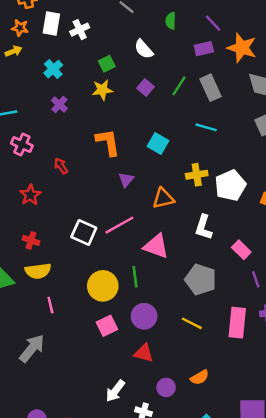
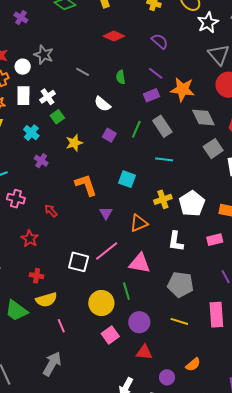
green square: (107, 64) -> (57, 117), moved
pink rectangle: (241, 250) -> (215, 240), moved, turned -49

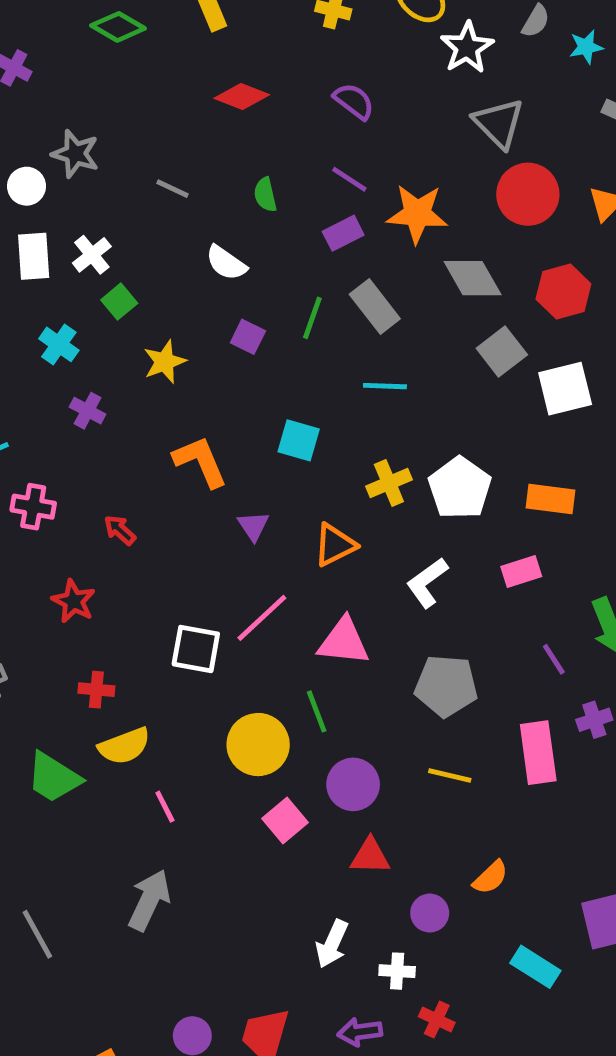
white L-shape: (176, 241) -> (427, 583), turned 50

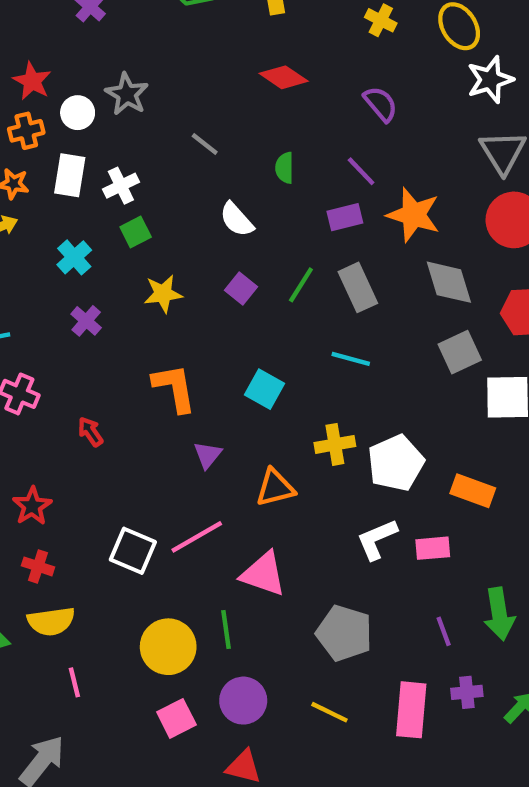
white L-shape: (427, 583) -> (377, 539), moved
red star: (74, 601) -> (32, 506), moved

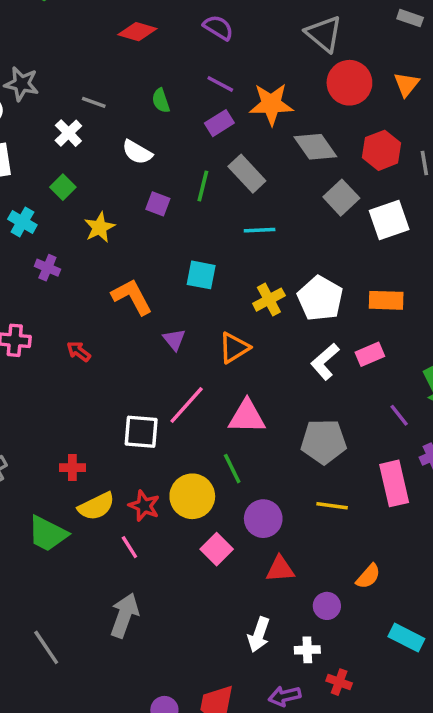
white cross: (121, 186) -> (68, 133), moved
red star: (32, 506) -> (144, 506), moved

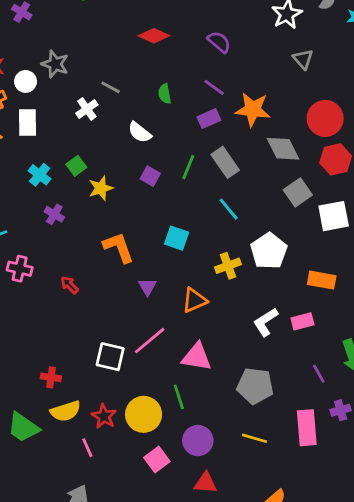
gray triangle: (324, 34) -> (303, 59), size x0.7
red circle: (349, 83) -> (325, 118), moved
green square: (63, 187) -> (76, 166), moved
cyan line: (260, 230) -> (229, 209), turned 45
white pentagon: (320, 298) -> (269, 251), moved

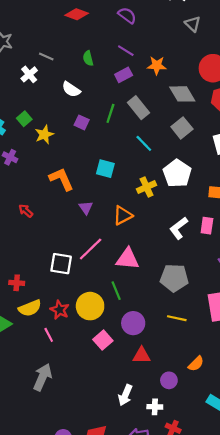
orange star: (253, 109) -> (157, 65), size x0.7
gray square: (298, 192) -> (182, 128), moved
pink rectangle: (302, 321) -> (207, 226), turned -63

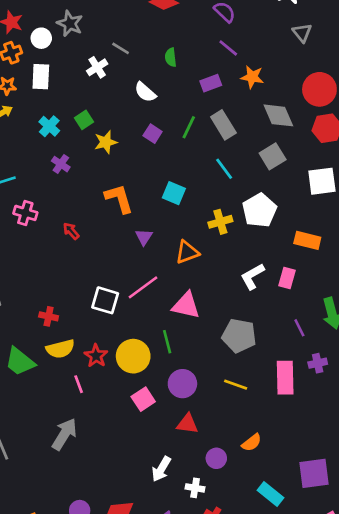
purple line: (126, 51) -> (228, 48), moved

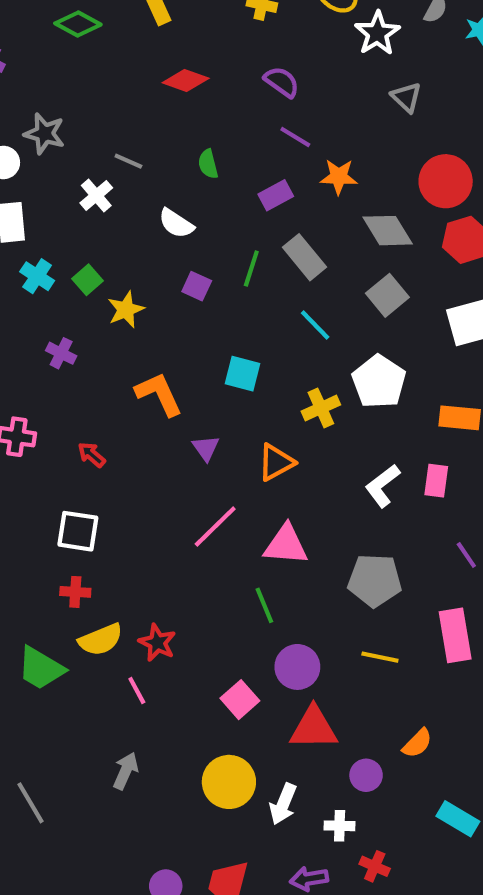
cyan cross: (49, 126) -> (37, 276), moved
white square: (105, 300) -> (78, 531), moved
yellow circle: (133, 356) -> (229, 782), moved
red triangle: (187, 424) -> (314, 728), size x1.4
gray arrow: (64, 434) -> (126, 771), size x0.7

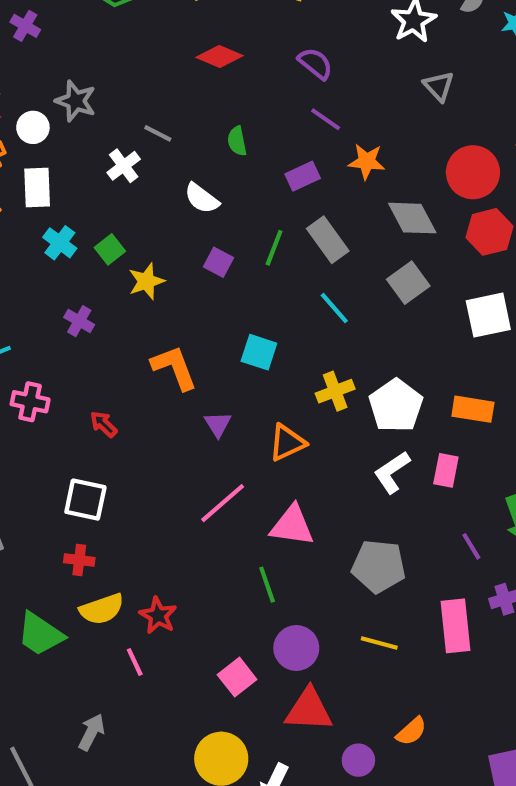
white pentagon: (379, 382) -> (396, 406), moved
gray arrow: (126, 771) -> (91, 732), moved

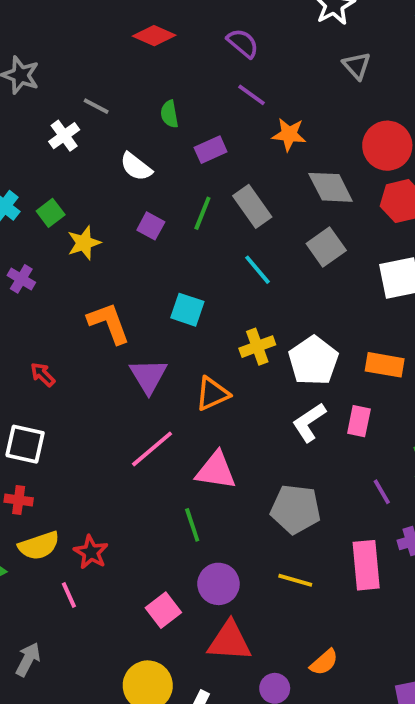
purple rectangle: (303, 176) -> (211, 150), moved
purple triangle: (218, 424) -> (148, 376), size x1.5

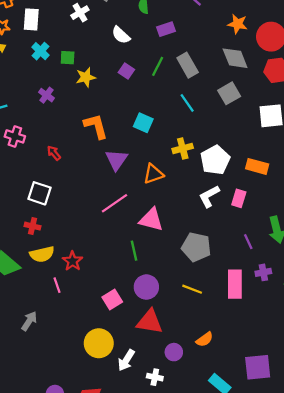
orange star: (289, 134) -> (238, 24), moved
green square: (51, 213) -> (68, 58), turned 35

